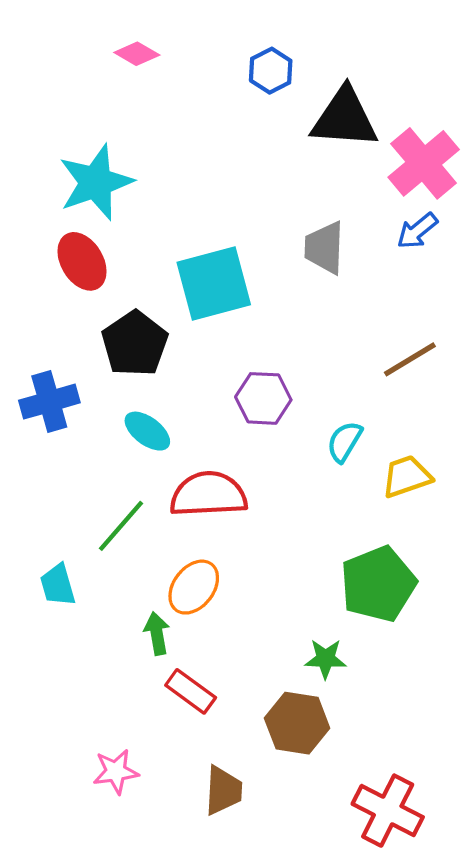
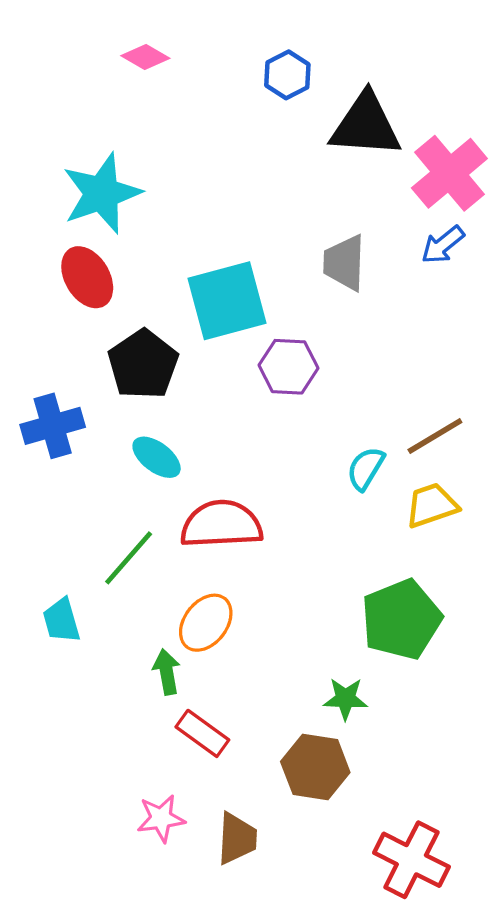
brown line: (410, 359) -> (435, 436), moved
purple hexagon: (263, 398) -> (288, 367), moved
pink star: (116, 772) -> (161, 818), moved

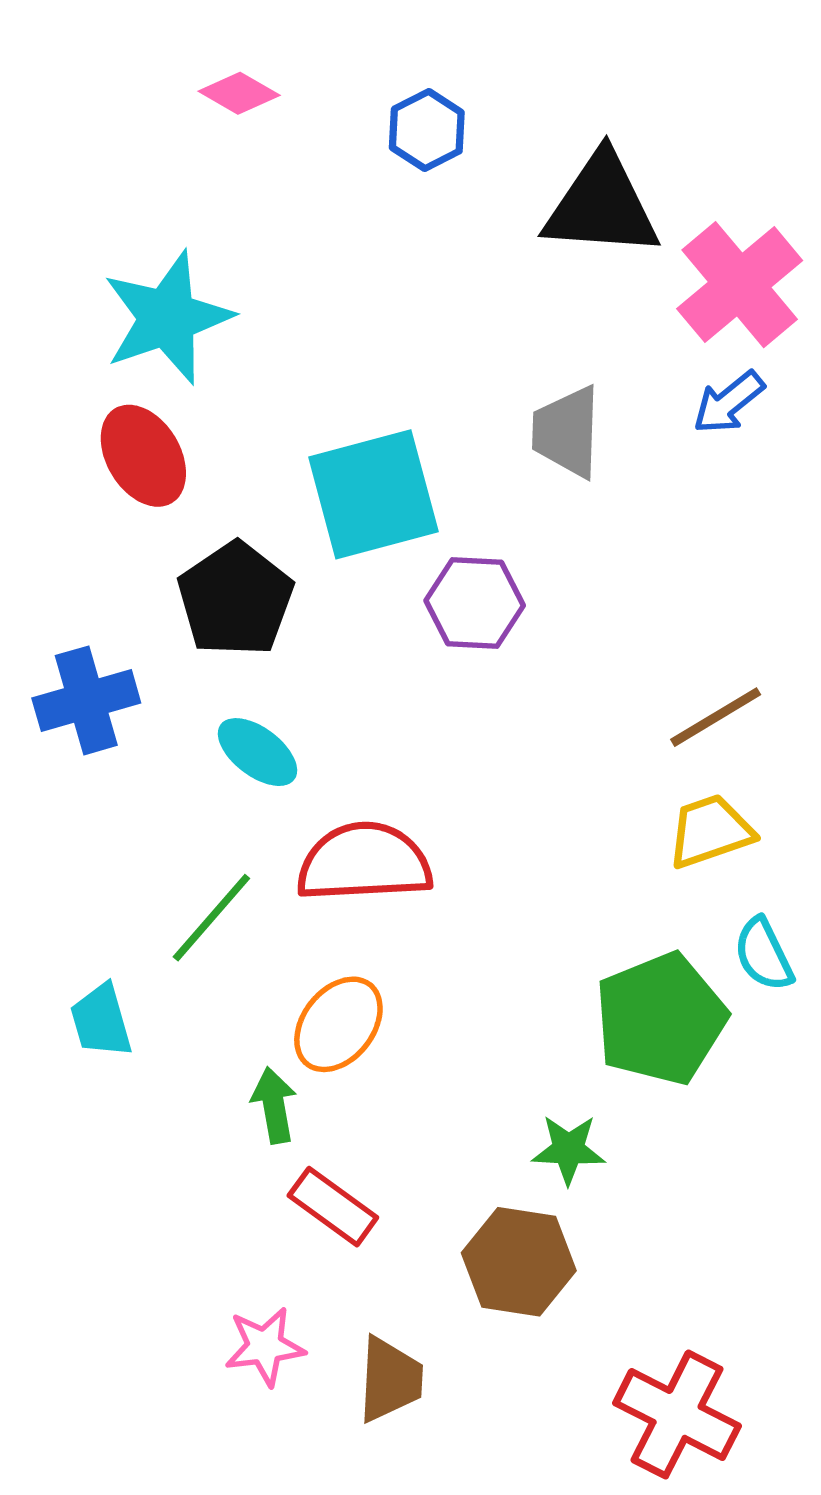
blue hexagon: (287, 75) -> (427, 130), moved
cyan semicircle: (366, 468) -> (764, 954), moved, turned -57

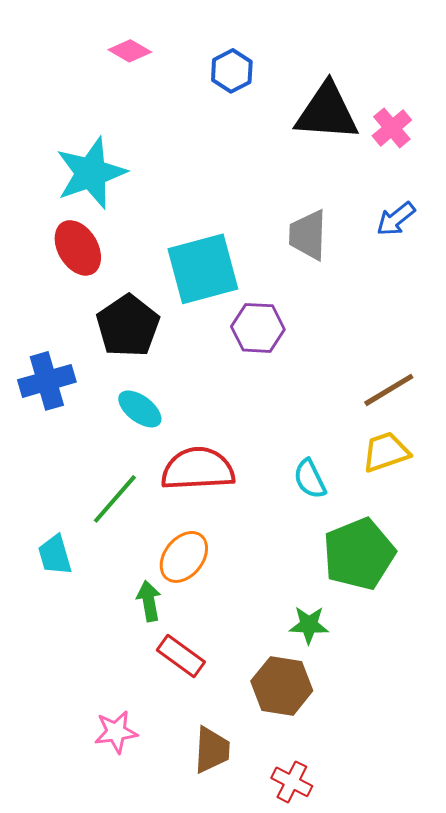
pink cross: (740, 285) -> (392, 128), moved, size x0.6
cyan semicircle: (764, 954) -> (310, 479), moved
pink star: (265, 1346) -> (116, 732), moved
red cross: (677, 1414) -> (292, 782), moved, size x0.6

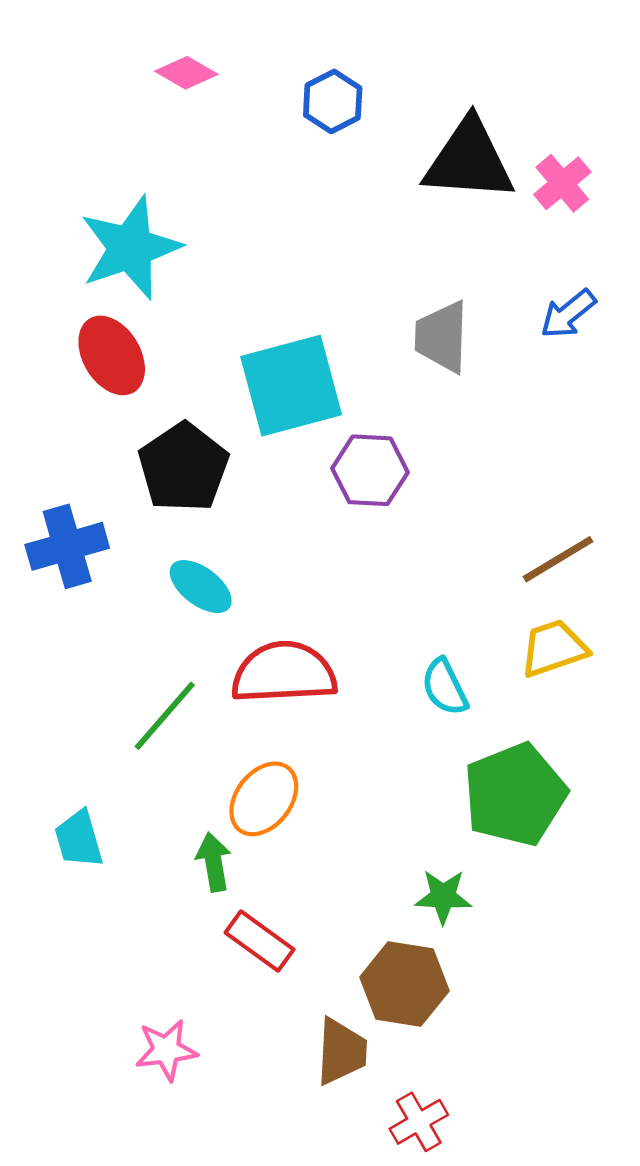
cyan trapezoid: (55, 555) -> (79, 839), moved
brown trapezoid: (212, 750) -> (341, 1051), moved
red cross: (292, 782) -> (419, 1122), turned 33

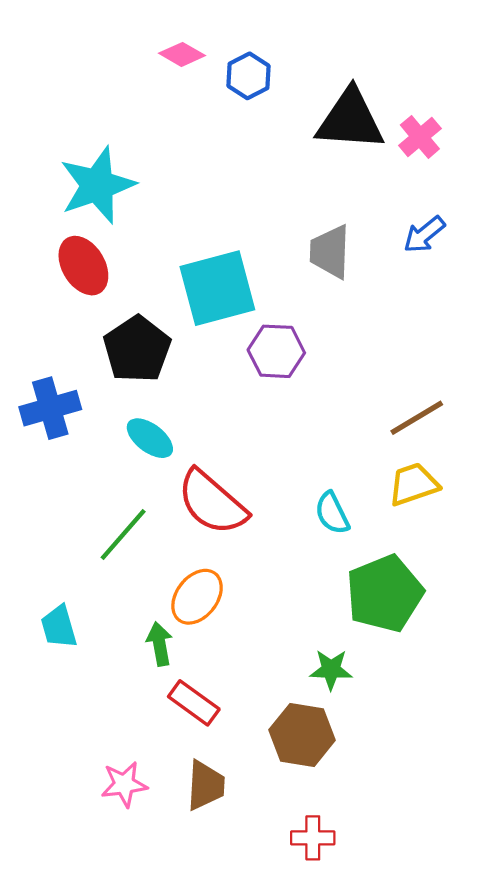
pink diamond: (186, 73) -> (182, 54), moved
red semicircle: (284, 673) -> (212, 502), turned -136
brown trapezoid: (341, 1051) -> (206, 785), moved
red cross: (419, 1122) -> (313, 838), turned 30

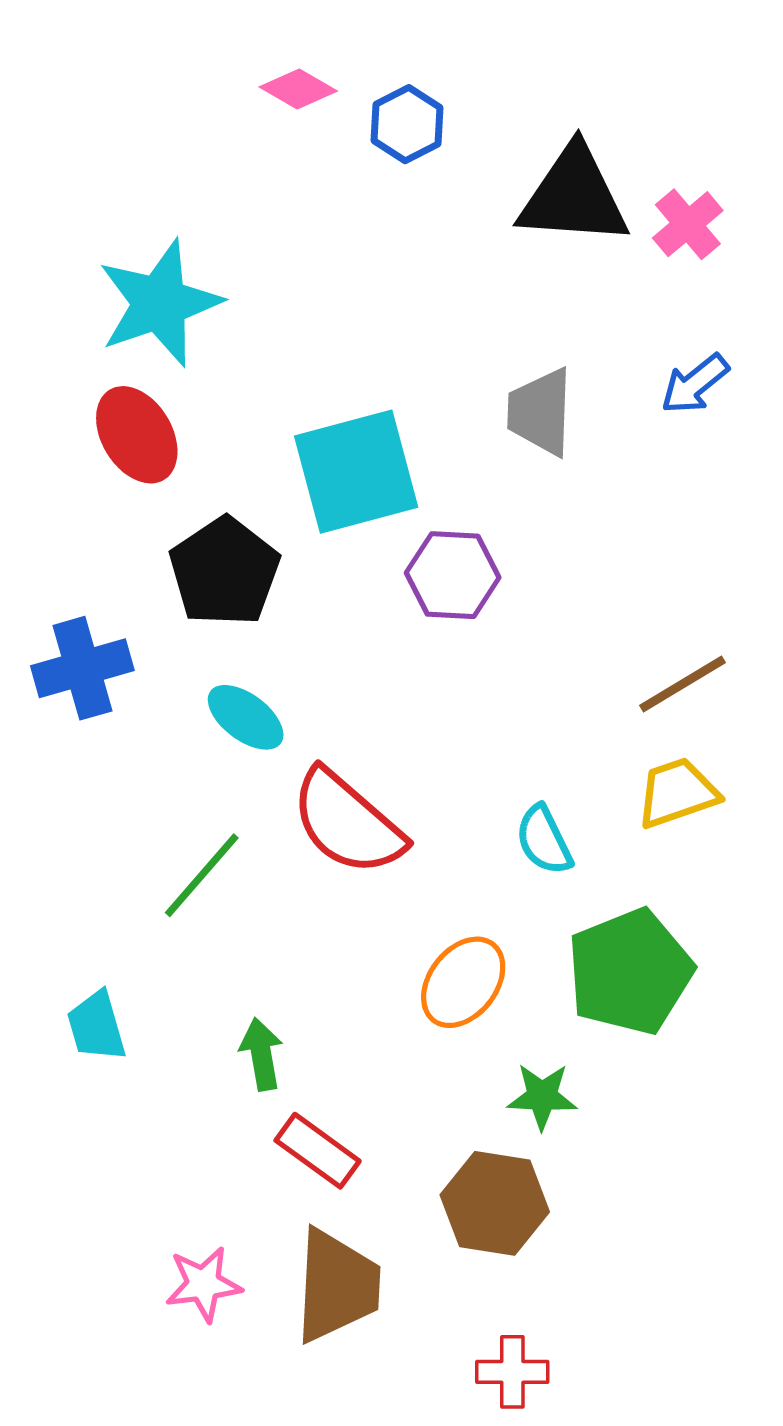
orange ellipse: (197, 597) -> (463, 982), moved
brown trapezoid: (206, 785) -> (337, 1286), size x1.4

